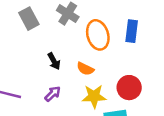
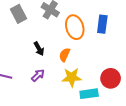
orange semicircle: (85, 69) -> (65, 55), turned 88
red circle: (129, 88) -> (111, 78), moved

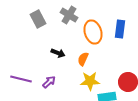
black arrow: (39, 49) -> (58, 53), turned -40
purple arrow: (38, 75) -> (49, 82), moved

